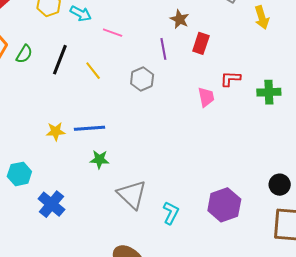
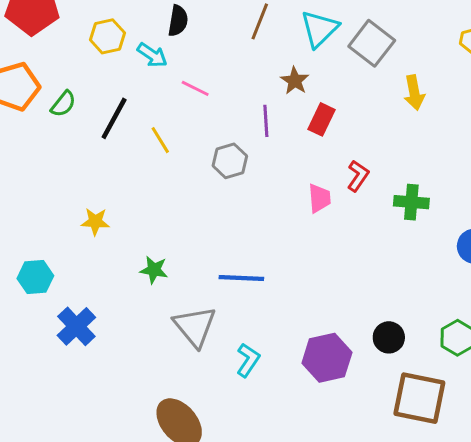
red L-shape: (230, 79) -> (358, 176), turned 115
blue line: (89, 128) -> (241, 278), moved
black circle: (280, 185) -> (389, 337), moved

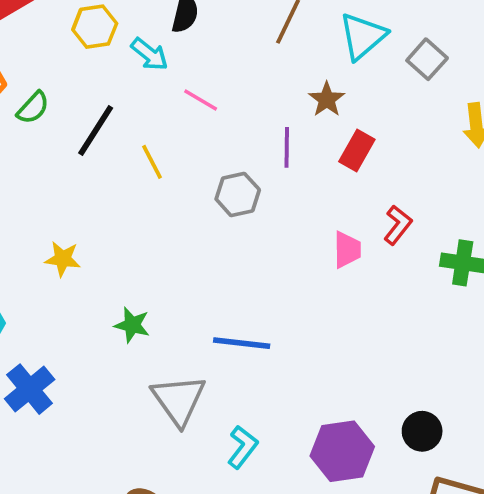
gray square: (372, 43) -> (427, 59), size x0.7

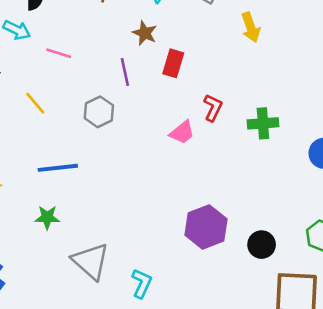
pink trapezoid: (347, 250) -> (182, 132), turned 64
blue line: (242, 343) -> (58, 168), moved
purple hexagon: (342, 451) -> (206, 227), moved

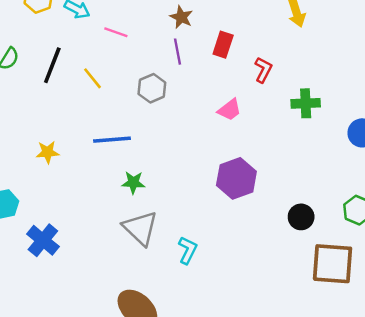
brown star: (145, 33) -> (181, 17), moved
red L-shape: (213, 108) -> (263, 70), moved
green star: (47, 217) -> (133, 183), moved
purple hexagon: (206, 227) -> (236, 178), moved

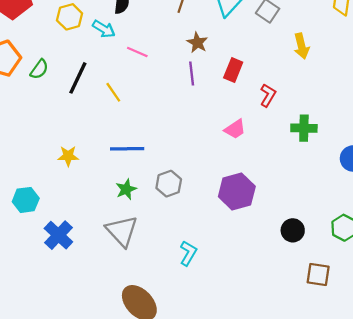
gray hexagon: (152, 88) -> (169, 184), moved
green star: (133, 183) -> (126, 189), moved, turned -30
gray triangle: (140, 228) -> (122, 231), moved
brown square: (333, 264) -> (318, 275), size x0.6

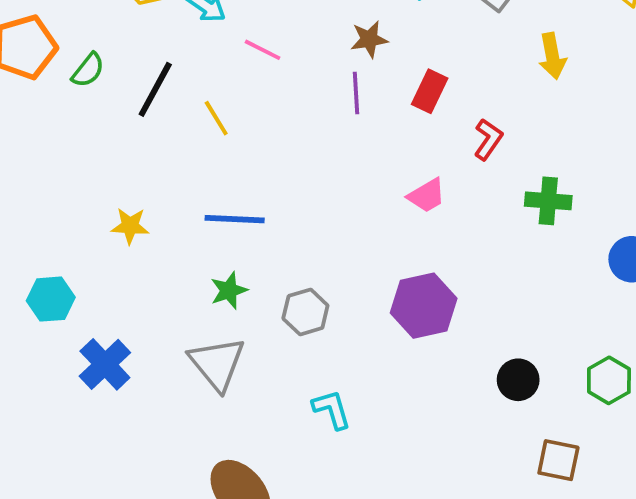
brown star: (197, 43) -> (369, 39), turned 30
gray hexagon: (169, 184) -> (305, 312), moved
cyan L-shape: (188, 253) -> (332, 409), turned -50

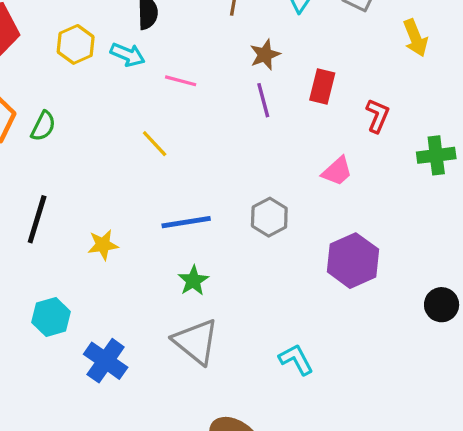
black line: (155, 89) -> (37, 219), moved
gray hexagon: (305, 312) -> (269, 217), moved

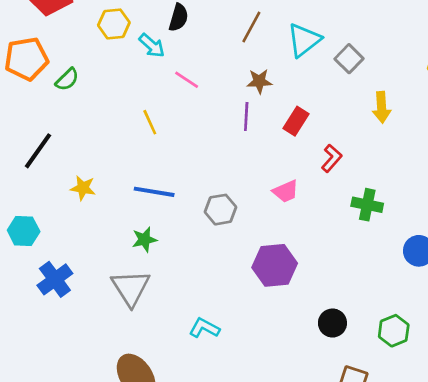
cyan L-shape: (296, 359) -> (204, 328), turned -52

